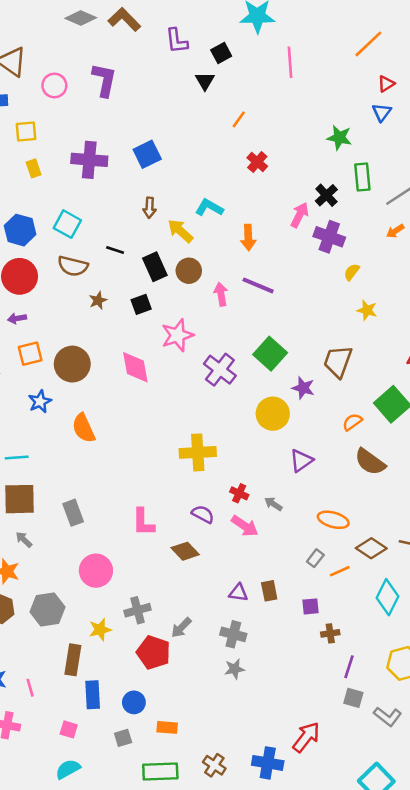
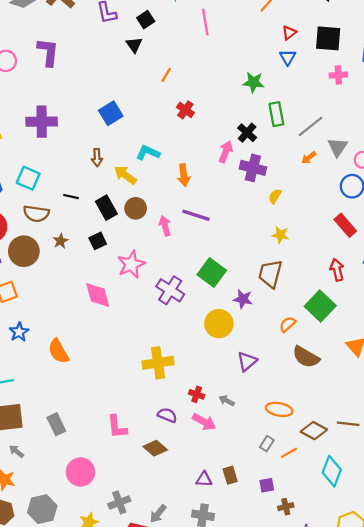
blue square: (147, 154) -> (111, 113), moved
yellow star: (367, 310) -> (280, 235), moved
brown circle: (72, 364) -> (24, 251), moved

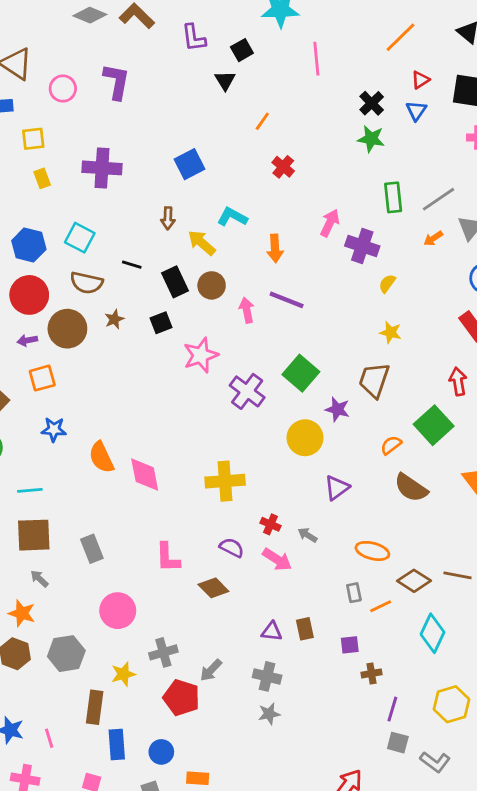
green rectangle: (276, 114) -> (393, 197), moved
black cross: (247, 133) -> (372, 103), moved
pink diamond: (98, 295) -> (145, 475), moved
blue star: (19, 332) -> (54, 429), turned 30
gray rectangle: (267, 444) -> (354, 593), turned -48

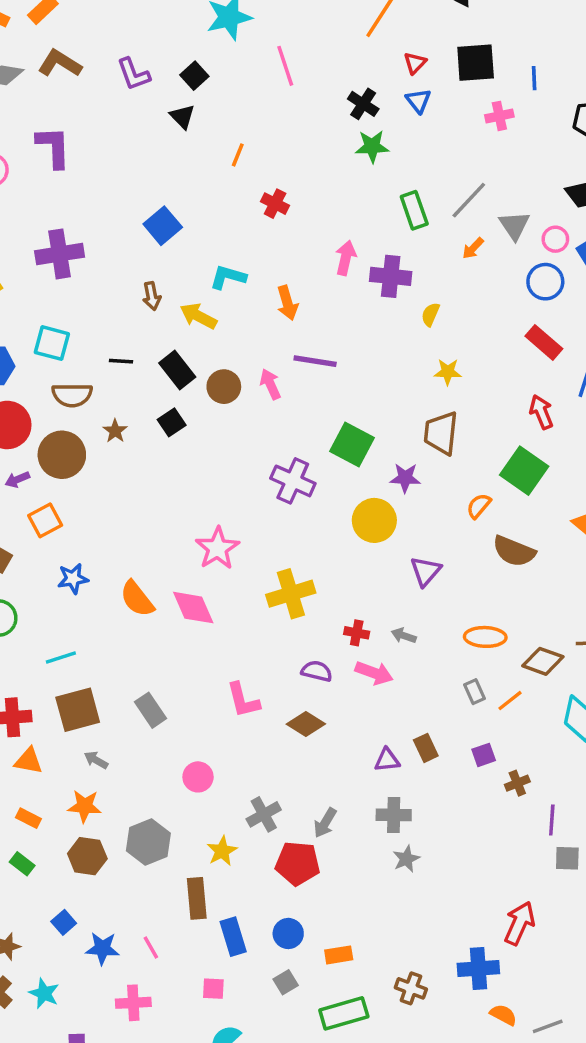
brown circle: (212, 285) -> (224, 387), moved
pink star: (201, 355) -> (217, 548), moved
pink circle: (118, 611) -> (198, 777), size x0.7

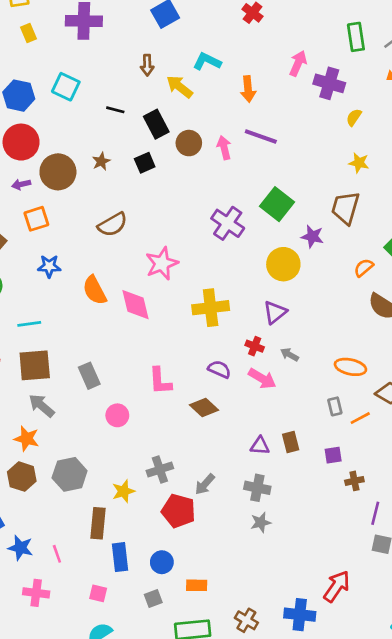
brown semicircle: (72, 395) -> (113, 225), moved, turned -40
purple triangle: (426, 571) -> (275, 312), moved
gray arrow: (96, 760) -> (42, 406), size x1.5
pink circle: (198, 777) -> (117, 415), moved

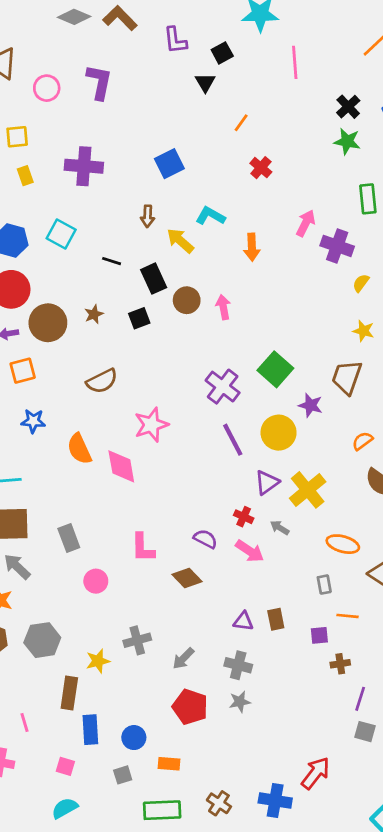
purple line: (261, 137) -> (233, 440), moved, turned 40
yellow cross: (211, 308) -> (308, 490), moved, turned -36
orange line: (360, 418) -> (347, 616), moved, turned 30
red pentagon: (179, 511) -> (190, 707), moved

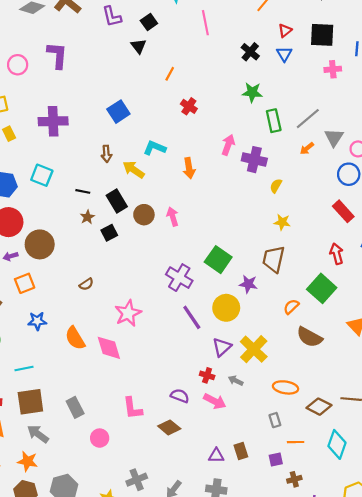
green star: (347, 141) -> (252, 92), moved
brown star: (94, 314) -> (87, 217), moved
brown semicircle: (102, 381) -> (86, 284), size x0.6

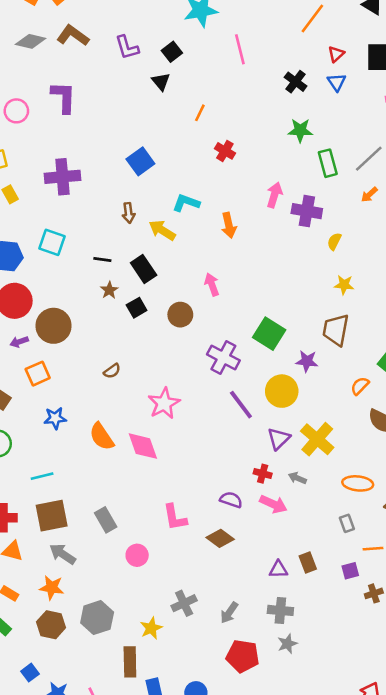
brown circle: (144, 215) -> (180, 315), moved

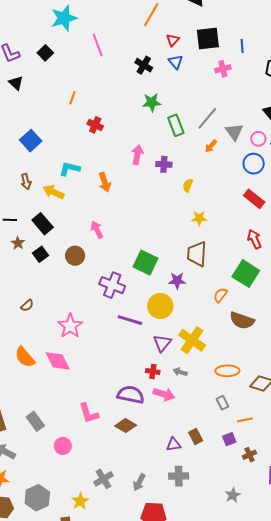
black triangle: (161, 81) -> (16, 83), moved
purple cross: (307, 211) -> (164, 164), size x0.7
purple line: (241, 405) -> (130, 320), turned -30
purple semicircle: (231, 500) -> (131, 395), size x1.5
gray star: (287, 644) -> (233, 495), moved

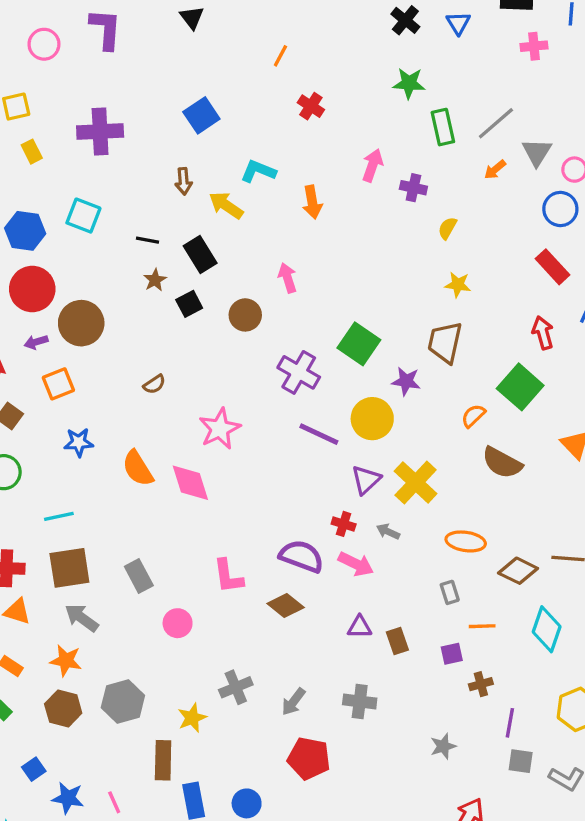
purple triangle: (174, 444) -> (360, 627), moved

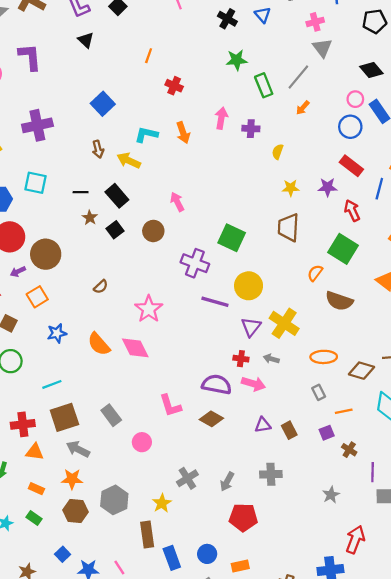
gray triangle: (537, 152) -> (322, 48), moved
orange arrow: (312, 202) -> (183, 133), moved
purple star: (406, 381) -> (328, 187), moved
brown cross: (481, 684) -> (349, 450), turned -32

